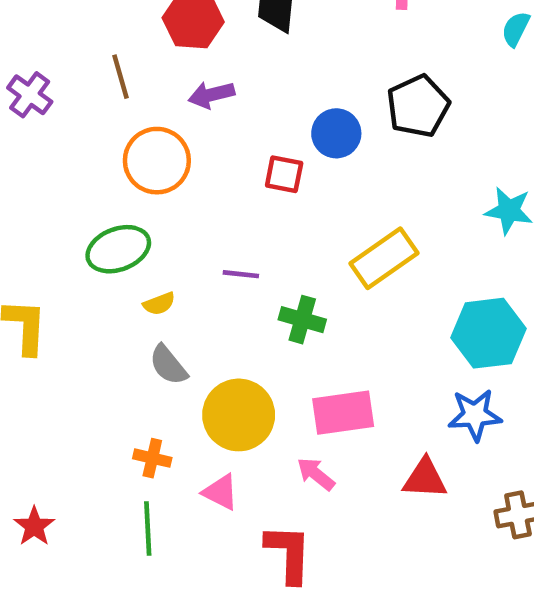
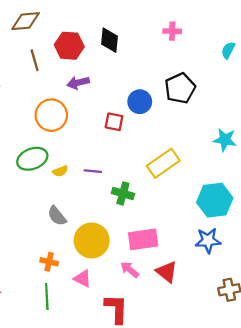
brown line: (121, 77) -> (35, 60), moved
yellow semicircle: (159, 304) -> (60, 171), moved
red triangle: (425, 479) -> (167, 272), moved, turned 35

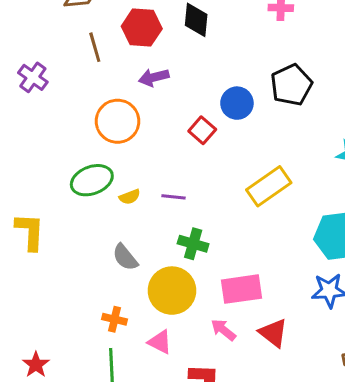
red square: (114, 122) -> (202, 130), turned 30
green cross: (123, 193) -> (193, 244), moved

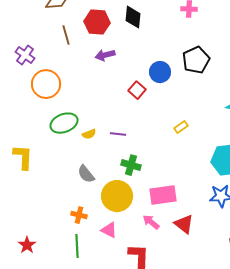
orange circle: (118, 121) -> (46, 84), moved
yellow rectangle: (269, 186) -> (181, 127), size x0.5

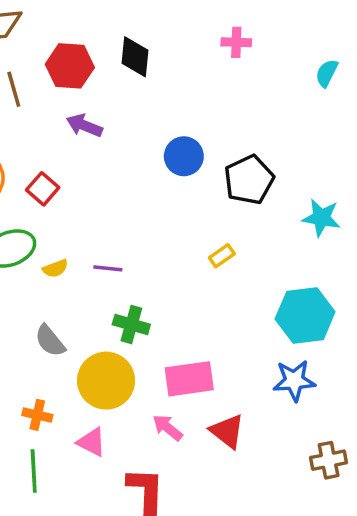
purple arrow: (105, 55) -> (84, 126), turned 36
black pentagon: (196, 60) -> (249, 180), moved
red square: (137, 90) -> (43, 189), moved

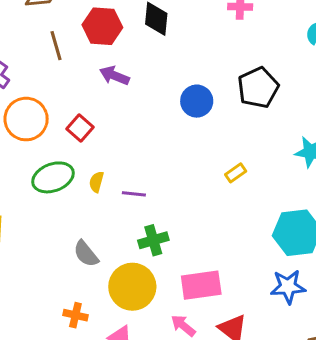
black pentagon: (249, 180) -> (258, 88), moved
yellow rectangle: (222, 256) -> (236, 173), moved
yellow semicircle: (55, 268) -> (96, 182), moved, turned 126
green cross: (131, 324) -> (153, 240), turned -32

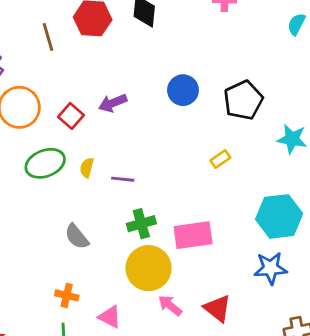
purple arrow: (114, 76) -> (113, 103), moved, turned -44
black pentagon: (258, 88) -> (243, 100), moved
pink rectangle: (201, 285) -> (193, 235), moved
yellow circle: (132, 287) -> (149, 268), moved

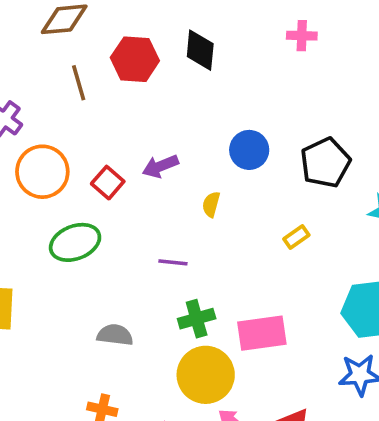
yellow semicircle: (87, 168) -> (211, 204), moved
gray semicircle: (77, 237) -> (115, 335), turned 136

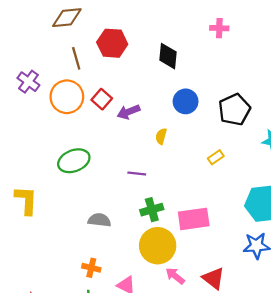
black diamond: (200, 50) -> (168, 56), moved
orange circle: (42, 172) -> (67, 97), moved
red square: (108, 183) -> (102, 99), moved

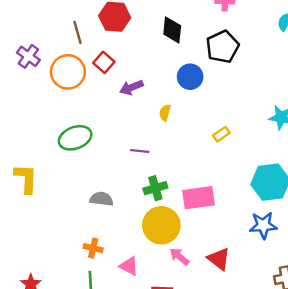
red square: (102, 99) -> (104, 62), moved
black pentagon: (234, 110) -> (222, 47), moved

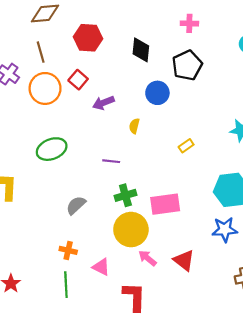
brown line: (77, 32) -> (41, 52), moved
gray semicircle: (101, 199) -> (76, 205), turned -50

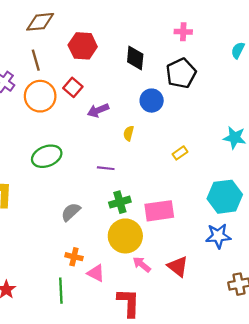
orange cross: (68, 250) -> (74, 257), moved

